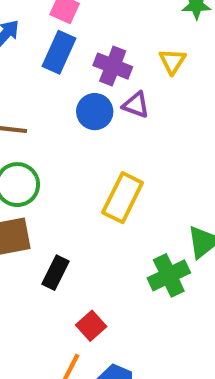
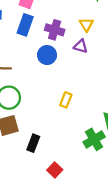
purple triangle: (136, 105) -> (81, 46), moved
yellow rectangle: (123, 198) -> (66, 100), size x0.6

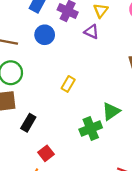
blue circle: (47, 55) -> (45, 35), moved

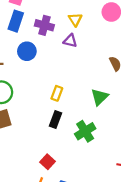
green triangle: (111, 111) -> (100, 97), moved
black rectangle: (28, 123) -> (56, 120), moved

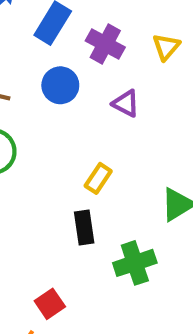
purple triangle: (70, 41) -> (126, 103), moved
black rectangle: (56, 120) -> (84, 227), turned -42

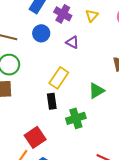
yellow rectangle: (98, 178) -> (59, 78), size x1.5
red square: (50, 304) -> (35, 137), size x1.5

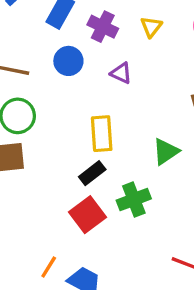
yellow rectangle: (59, 78) -> (102, 134), turned -35
black rectangle: (52, 101) -> (92, 173), turned 63
red square: (35, 137) -> (88, 215), moved

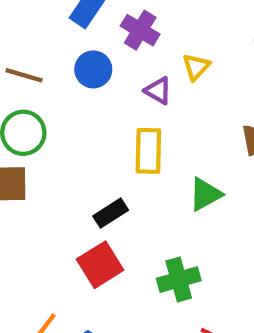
yellow triangle: (151, 27) -> (196, 67), moved
yellow rectangle: (102, 134) -> (148, 151), moved
green cross: (134, 200) -> (179, 280), moved

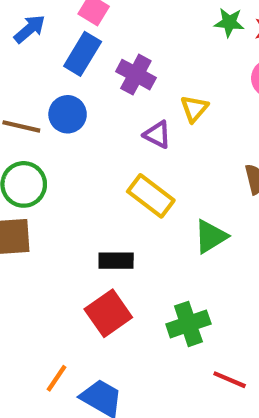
blue circle: (93, 69) -> (68, 114), moved
yellow rectangle: (148, 151) -> (151, 196), turned -51
black rectangle: (111, 213) -> (116, 261), turned 36

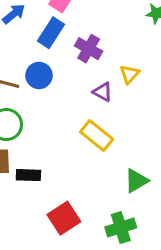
green triangle: (211, 236) -> (136, 181), moved
black rectangle: (116, 261) -> (28, 175), moved

